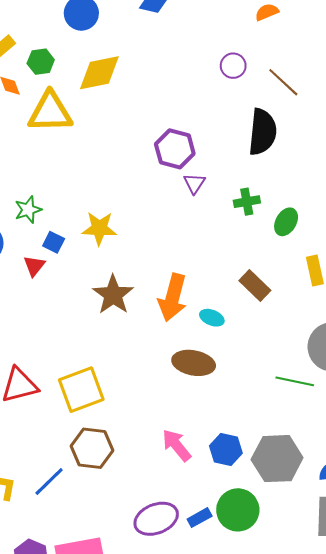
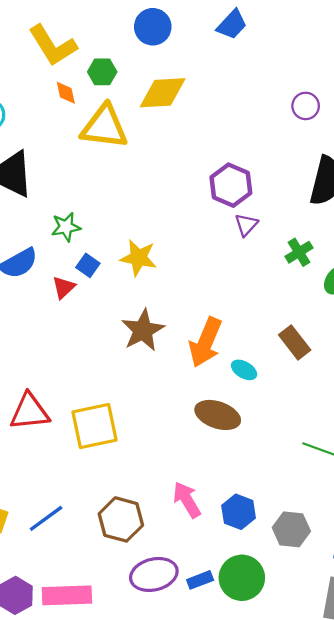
green cross: (247, 202) -> (299, 252), turned -30
brown hexagon: (92, 448) -> (121, 519), moved
gray hexagon: (277, 459) -> (291, 529), size x0.7

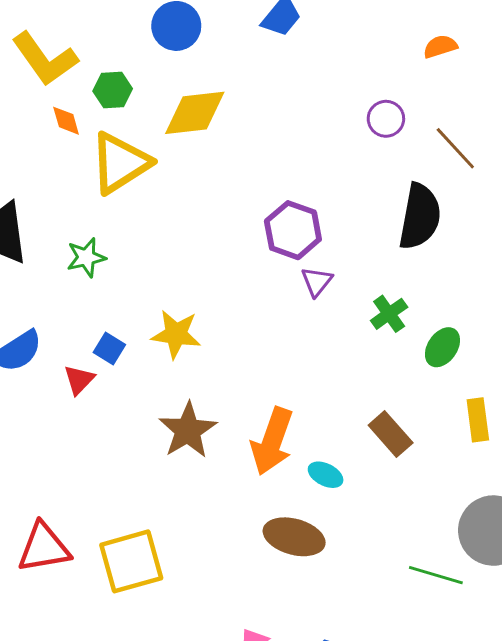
yellow triangle: (104, 127) -> (120, 163), turned -36
green star: (66, 227) -> (86, 257), moved

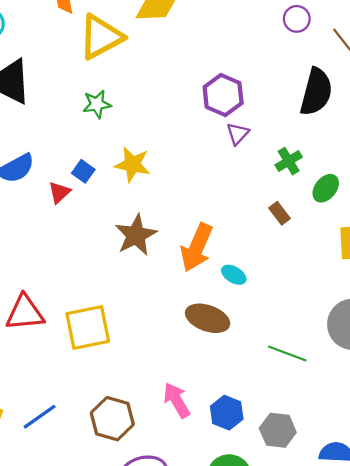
green star: (86, 257) -> (97, 104), moved
brown rectangle: (391, 434) -> (279, 213), moved, size x0.7
green line: (436, 575) -> (287, 353), moved

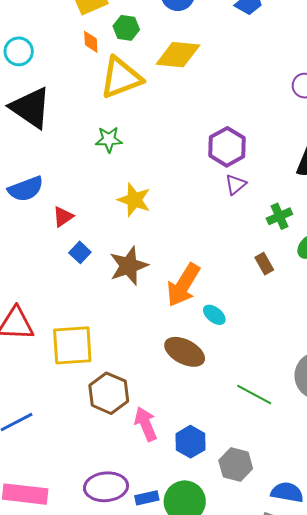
blue square: (83, 171) -> (80, 252), moved
brown hexagon: (112, 419) -> (109, 393), moved

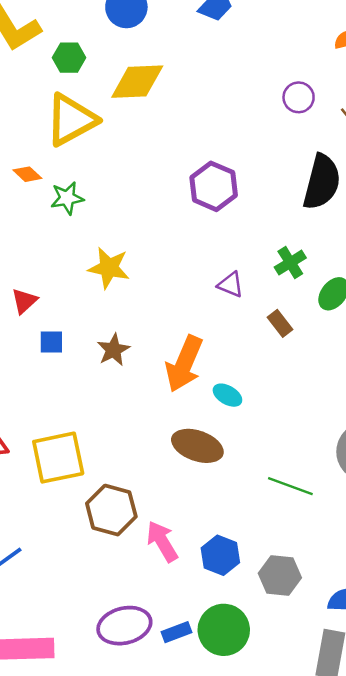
orange diamond: (91, 42) -> (27, 174), moved, turned -35
purple triangle: (236, 184) -> (231, 285), moved, turned -50
blue square: (80, 252) -> (51, 342), turned -35
brown star: (129, 266) -> (113, 350), size x0.7

